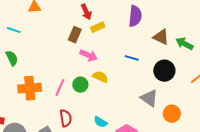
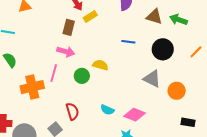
pink arrow: (89, 55) -> (66, 52), moved
pink line: (60, 87) -> (54, 73), moved

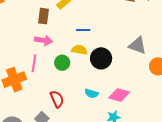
blue line: (128, 42) -> (83, 30), moved
black circle: (163, 49) -> (101, 58), moved
gray triangle: (152, 79) -> (137, 45), moved

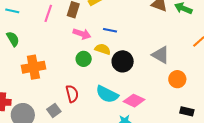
pink arrow: (43, 40) -> (82, 34), moved
pink line: (34, 63) -> (48, 13), moved
cyan semicircle: (92, 93) -> (107, 94), size x1.6

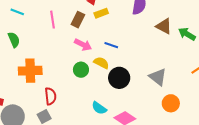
pink line: (48, 13) -> (53, 20), turned -36
red semicircle: (72, 94) -> (50, 96), moved
cyan semicircle: (107, 94) -> (99, 108), size x0.7

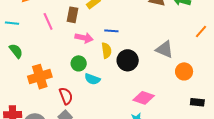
yellow semicircle: (101, 63) -> (106, 50), turned 70
green circle: (81, 70) -> (79, 63), moved
cyan semicircle: (99, 108) -> (92, 79), moved

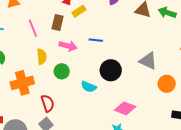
yellow semicircle: (106, 50) -> (42, 57), moved
cyan semicircle: (92, 79) -> (89, 87), moved

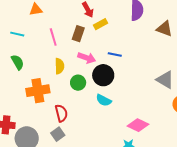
black circle: (111, 70) -> (103, 75), moved

